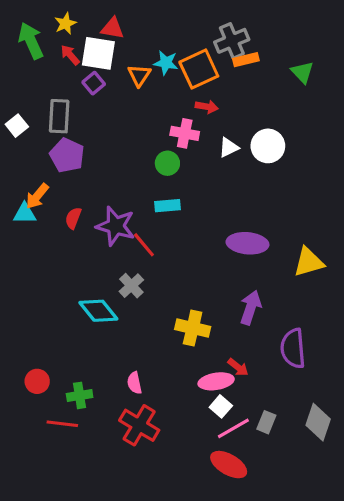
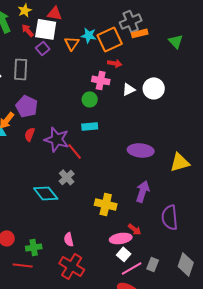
purple pentagon: (67, 155) -> (27, 106), moved

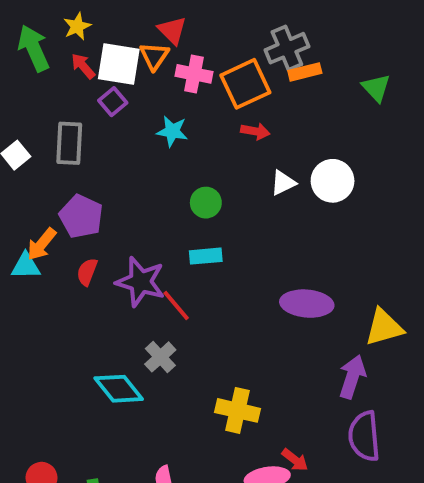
red triangle: (55, 13) -> (172, 30), moved, turned 35
cyan star: (89, 35) -> (172, 131), moved
orange triangle: (72, 43) -> (154, 56), moved
pink cross: (101, 80) -> (194, 74), moved
purple arrow: (143, 191) -> (352, 377), moved

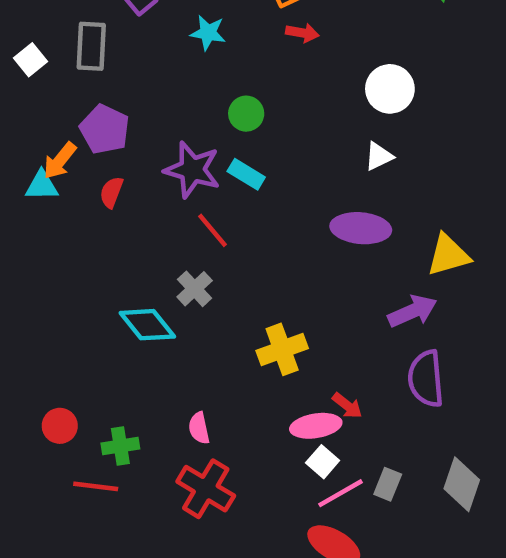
white triangle: (283, 183) -> (379, 156), moved
cyan rectangle: (206, 256) -> (246, 174), turned 36
purple star: (140, 282) -> (192, 170), moved
purple arrow: (352, 377) -> (412, 311), turned 48
yellow cross: (237, 410) -> (282, 349), turned -33

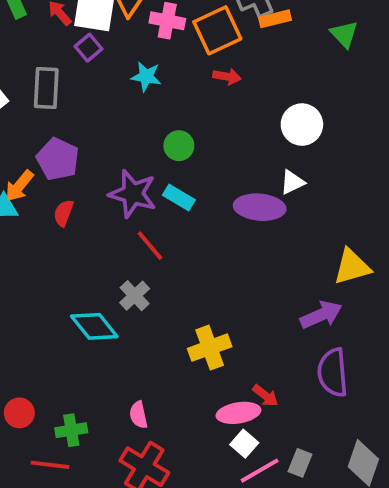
purple ellipse: (361, 228) -> (260, 207), moved

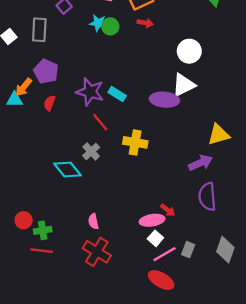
green circle: (179, 146) -> (110, 26), moved
white triangle: (292, 182) -> (184, 85), size x1.6
yellow cross: (210, 348) -> (135, 142), moved, turned 30
green cross: (71, 430) -> (43, 230), moved

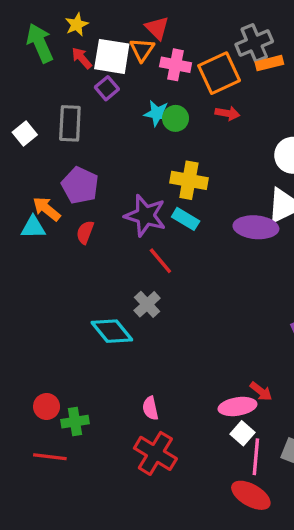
orange arrow: (24, 87) -> (47, 209), turned 90
yellow cross: (135, 142) -> (189, 180), moved
red line: (42, 251) -> (50, 457), moved
pink line: (164, 254) -> (256, 457), turned -55

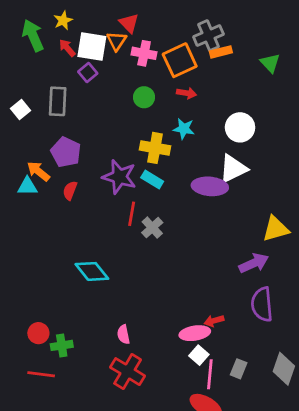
cyan star: (157, 113) -> (184, 129), moved
red line: (160, 261) -> (132, 214), turned 50
gray cross: (147, 304) -> (152, 228), moved
red arrow: (261, 391) -> (214, 321), turned 126

